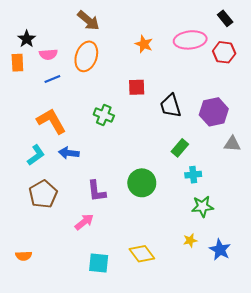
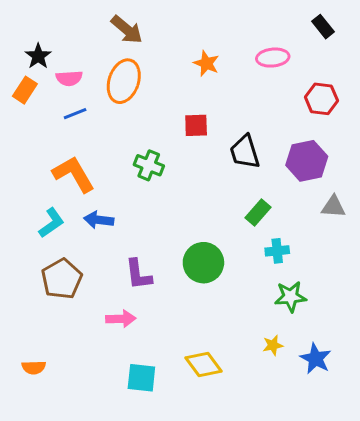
pink ellipse: (190, 40) -> (273, 58), size x0.7
red hexagon: (224, 52) -> (321, 99), moved
orange rectangle: (17, 63) -> (25, 90), turned 36
pink arrow: (84, 222) -> (121, 319), turned 36

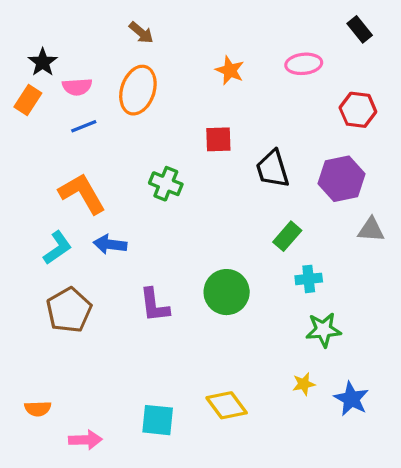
brown arrow: (127, 30) -> (141, 33), size x0.7
pink arrow: (121, 319) -> (85, 440), moved

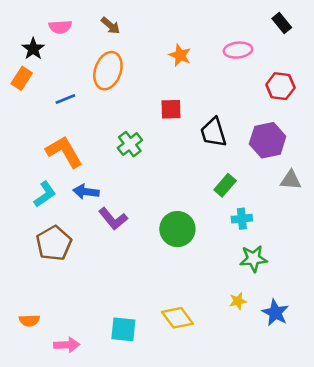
pink semicircle: (77, 87) -> (60, 27), moved
green cross: (166, 184) -> (130, 144), turned 30
purple L-shape: (154, 305) -> (113, 219), moved, turned -32

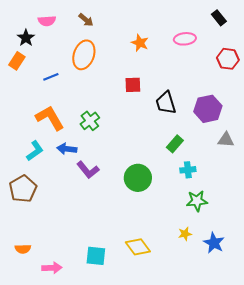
red hexagon: (280, 86) -> (228, 59), moved
green cross: (130, 144) -> (90, 121), moved
brown pentagon: (54, 243) -> (23, 189), moved

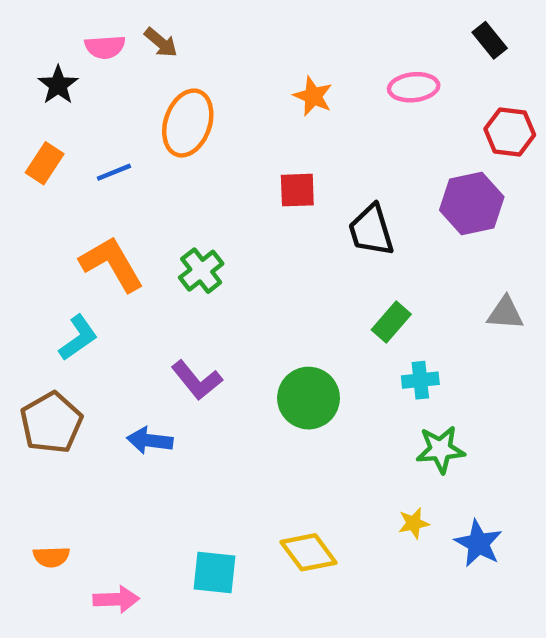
brown arrow: (86, 20) -> (161, 42), moved
orange rectangle: (17, 61) -> (45, 163), moved
purple hexagon: (208, 109) -> (472, 204), moved
blue arrow: (67, 149) -> (150, 441), moved

